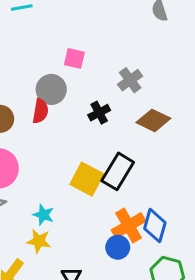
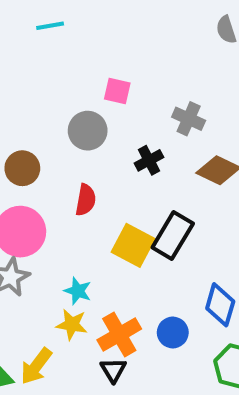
gray cross: (130, 80) -> (189, 119), turned -30
red semicircle: (40, 111) -> (86, 200), moved
orange cross: (129, 226) -> (119, 334), moved

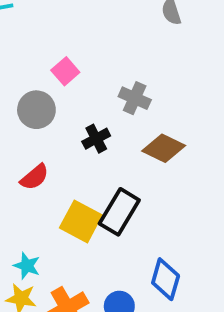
pink square: (117, 91) -> (65, 71), turned 36
red semicircle: (86, 200) -> (35, 177), turned 40

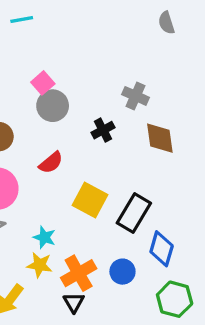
pink square: (65, 71) -> (43, 83), moved
brown diamond: (164, 148) -> (160, 138), turned 56
black rectangle: (119, 212) -> (134, 213), moved

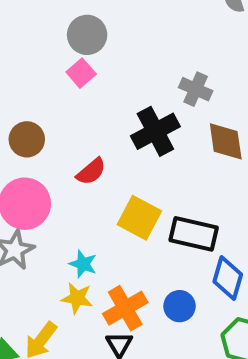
gray circle: (53, 106) -> (87, 35), moved
black cross: (103, 130) -> (155, 131), size x1.6
black rectangle: (134, 213) -> (194, 234), turned 72

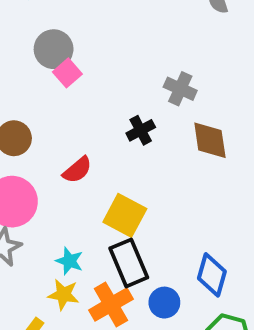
gray circle: (87, 35) -> (54, 49), moved
black cross: (155, 131) -> (141, 130), size x0.6
black rectangle: (194, 234) -> (129, 263), moved, turned 54

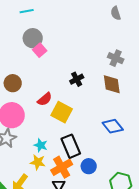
gray cross: (180, 89) -> (116, 58), moved
yellow square: (125, 215) -> (62, 112), moved
blue diamond: (212, 275) -> (113, 126), moved, turned -55

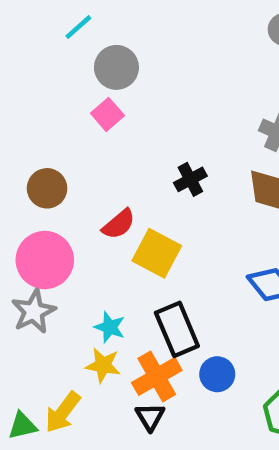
cyan line: (27, 11) -> (78, 27), turned -32
gray circle: (33, 38) -> (116, 67), moved

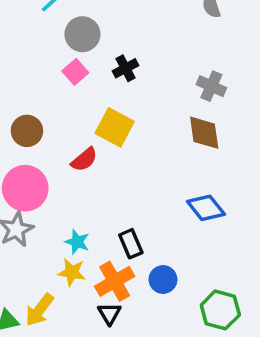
black cross: (190, 179) -> (125, 68), moved
yellow square: (157, 253) -> (115, 127), moved
black rectangle: (177, 329) -> (131, 244), size x0.7

